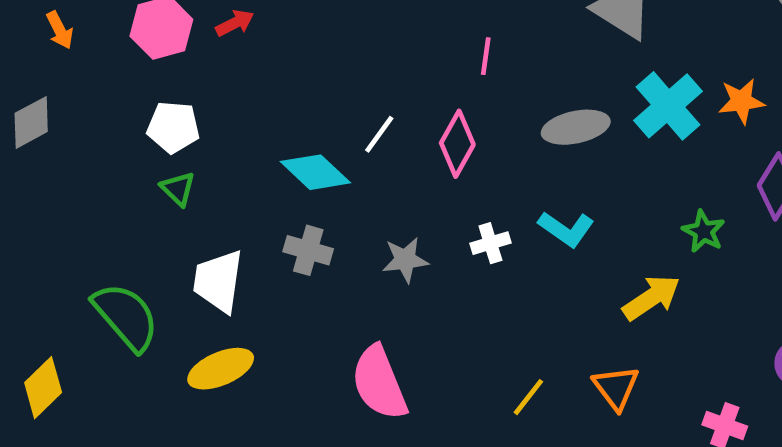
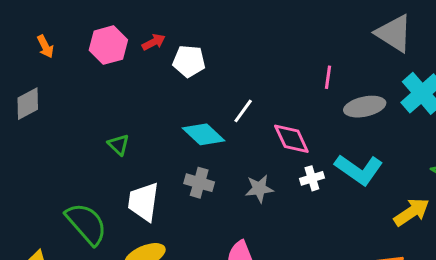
pink line: (486, 56) -> (328, 77), moved
white pentagon: (173, 127) -> (189, 61), moved
pink diamond: (457, 144) -> (291, 139), moved, turned -54
cyan L-shape: (566, 229) -> (359, 170), size x1.4

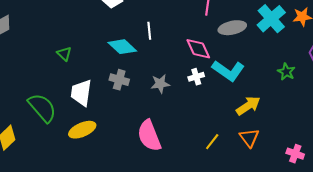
white line: (243, 111) -> (149, 31), turned -42
pink diamond: (291, 139) -> (198, 49), moved
yellow arrow: (412, 212) -> (248, 106), moved

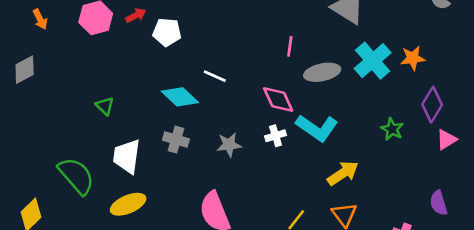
white line: (149, 31) -> (215, 76), turned -60

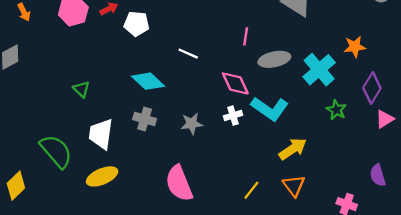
cyan cross: (373, 61) -> (319, 70), moved
white line: (215, 76) -> (188, 54), moved

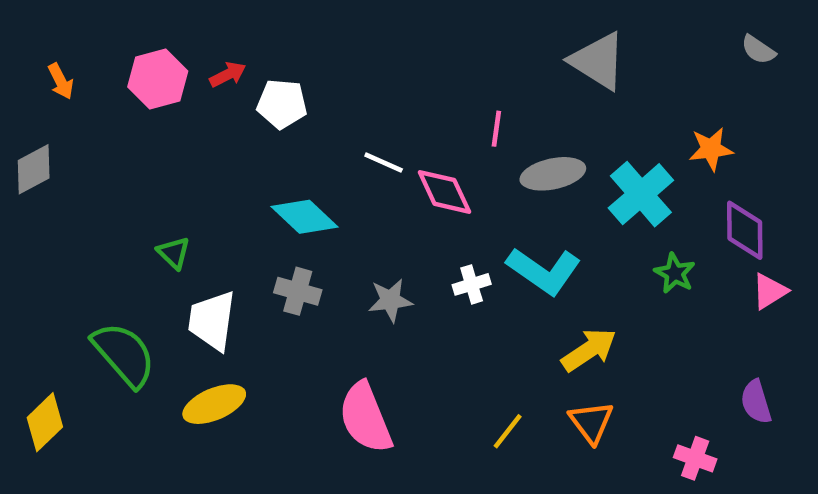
pink diamond: (235, 83) -> (444, 192), moved
purple diamond: (372, 88) -> (745, 230), turned -32
green triangle: (81, 89) -> (174, 253), moved

